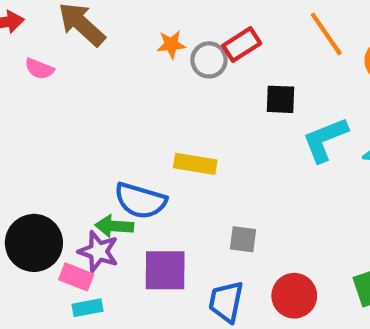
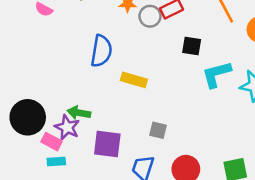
blue semicircle: (140, 201) -> (101, 51), moved, turned -104

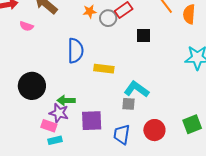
cyan L-shape: (216, 74) -> (136, 89), moved, turned 60
black circle: (28, 117) -> (32, 86), moved

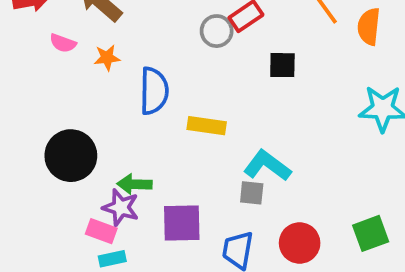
orange star: (90, 11) -> (107, 58), moved

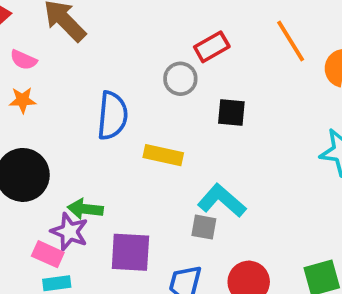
gray circle: (217, 31) -> (180, 79), moved
orange star: (107, 58) -> (23, 100), moved
black square: (282, 65) -> (231, 113), moved

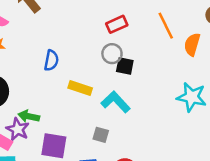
gray circle: (180, 79) -> (112, 54), moved
blue semicircle: (112, 116) -> (51, 60), size x0.7
cyan L-shape: (222, 201) -> (116, 102), moved

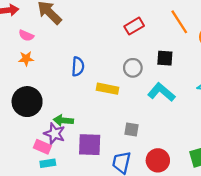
gray circle: (112, 54) -> (133, 68), moved
black square: (125, 66) -> (165, 58), moved
cyan L-shape: (116, 102) -> (161, 92), moved

